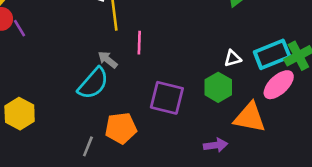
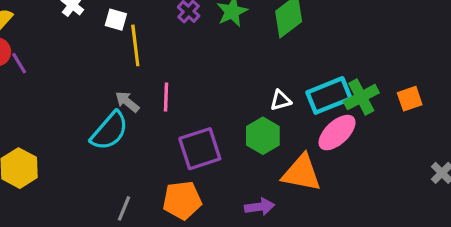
pink line: (139, 43) -> (166, 97), moved
purple square: (167, 98) -> (200, 149), turned -32
orange pentagon: (121, 128) -> (182, 200), moved
gray line: (88, 146) -> (124, 208), moved

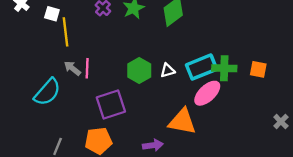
green cross: (361, 97) -> (224, 68), turned 30
orange square: (410, 99) -> (258, 69), turned 30
gray arrow: (127, 102) -> (72, 68), moved
green hexagon: (263, 136) -> (139, 70), moved

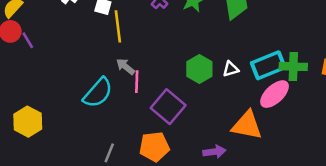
pink line: (87, 68) -> (137, 82), moved
purple square: (111, 104) -> (168, 107), turned -32

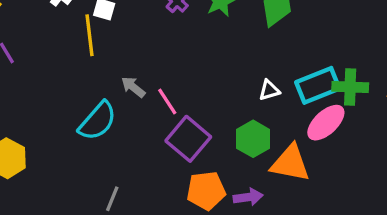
yellow line: (118, 26) -> (90, 35), moved
green hexagon: (199, 69) -> (253, 139), moved
pink line: (137, 82) -> (167, 102), moved, turned -35
orange pentagon: (154, 147) -> (206, 191), moved

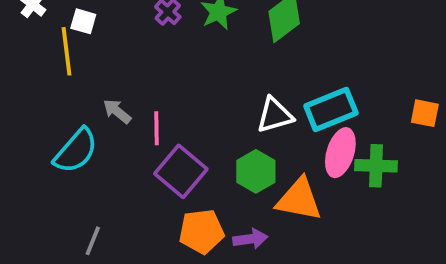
green cross: (350, 87) -> (376, 166), moved
white triangle: (269, 90) -> (275, 115), size x1.5
pink line: (167, 102) -> (157, 128), turned 32
pink ellipse: (326, 123) -> (340, 153), turned -30

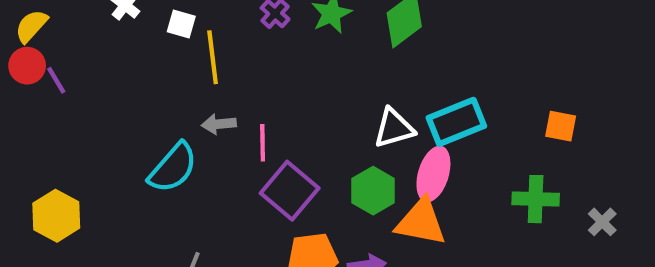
yellow line: (66, 51) -> (213, 57), moved
gray arrow: (117, 111) -> (219, 124), turned -44
pink ellipse: (340, 153) -> (433, 174), moved
green cross: (376, 166) -> (536, 199), moved

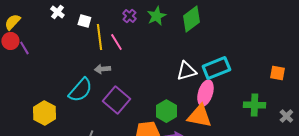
orange square: (561, 126) -> (277, 73), moved
pink line: (263, 143) -> (116, 42), moved, turned -30
purple square: (290, 191) -> (116, 100), moved
green hexagon: (373, 191) -> (166, 111), moved
yellow hexagon: (56, 216) -> (44, 113), moved

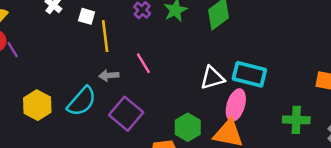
pink line: (116, 42) -> (143, 63), moved
cyan rectangle: (216, 68) -> (249, 74), turned 36
yellow hexagon: (44, 113) -> (37, 105), moved

